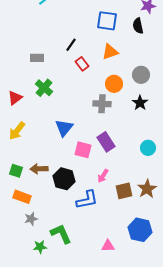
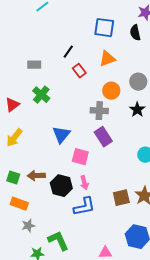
purple rectangle: (106, 142) -> (103, 137), moved
pink arrow: (103, 176) -> (84, 183), moved, turned -48

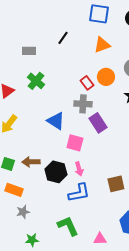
red rectangle: (79, 71) -> (87, 83), moved
gray cross: (99, 111) -> (83, 104), moved
blue triangle: (61, 135) -> (56, 121), turned -36
green L-shape: (58, 241) -> (68, 226), moved

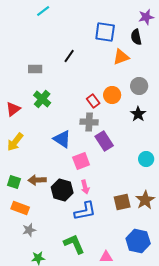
orange triangle: (102, 45) -> (121, 57), moved
pink square: (75, 143) -> (81, 161), turned -36

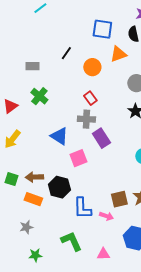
orange circle: (112, 95) -> (92, 67), moved
pink arrow: (85, 187) -> (106, 216), moved, turned -56
orange rectangle: (20, 208) -> (33, 199), moved
blue L-shape: (85, 211) -> (82, 208), turned 100

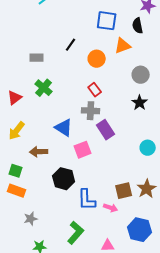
brown arrow: (34, 177) -> (39, 152), moved
orange rectangle: (33, 199) -> (17, 191), moved
green L-shape: (71, 241) -> (76, 233), turned 65

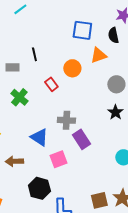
black line: (71, 45) -> (34, 54), moved, turned -48
red rectangle: (95, 90) -> (51, 84), moved

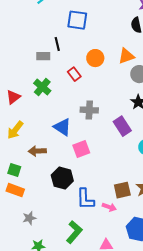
blue square: (82, 30) -> (77, 20), moved
orange triangle: (98, 55) -> (126, 56), moved
gray rectangle: (12, 67) -> (43, 56), moved
purple rectangle: (81, 139) -> (122, 126), moved

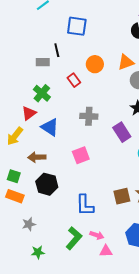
red triangle: (13, 97) -> (29, 113), moved
blue triangle: (62, 127) -> (50, 127), moved
black hexagon: (62, 178) -> (47, 184), moved
pink arrow: (109, 207) -> (97, 235), moved

